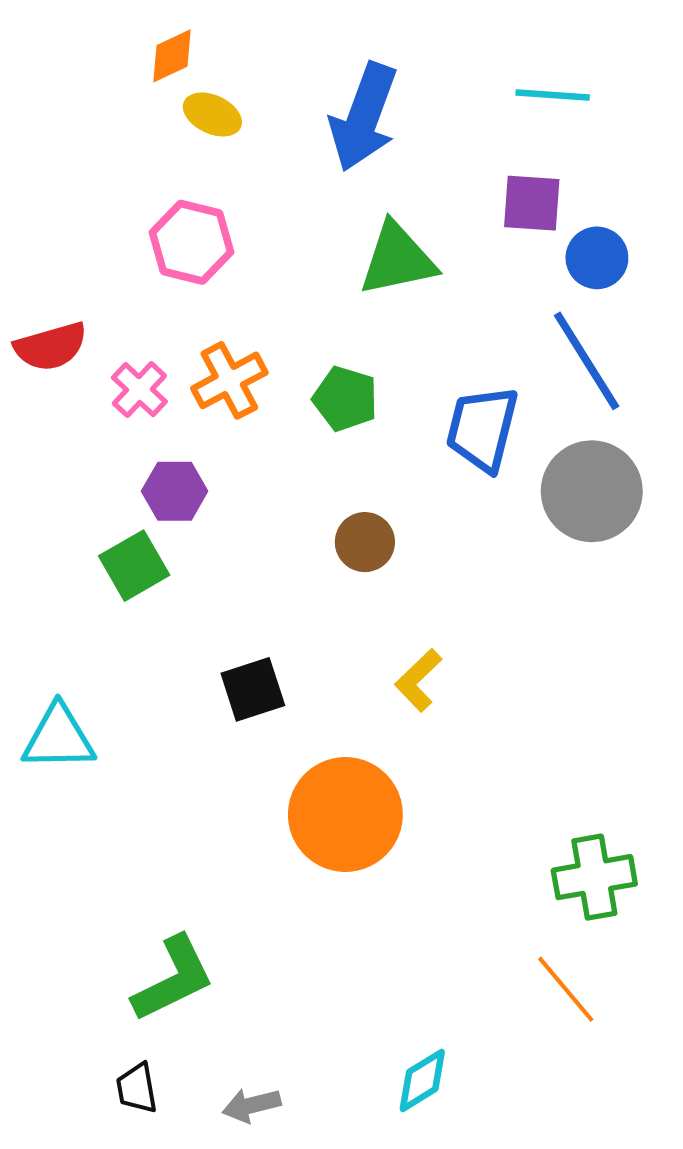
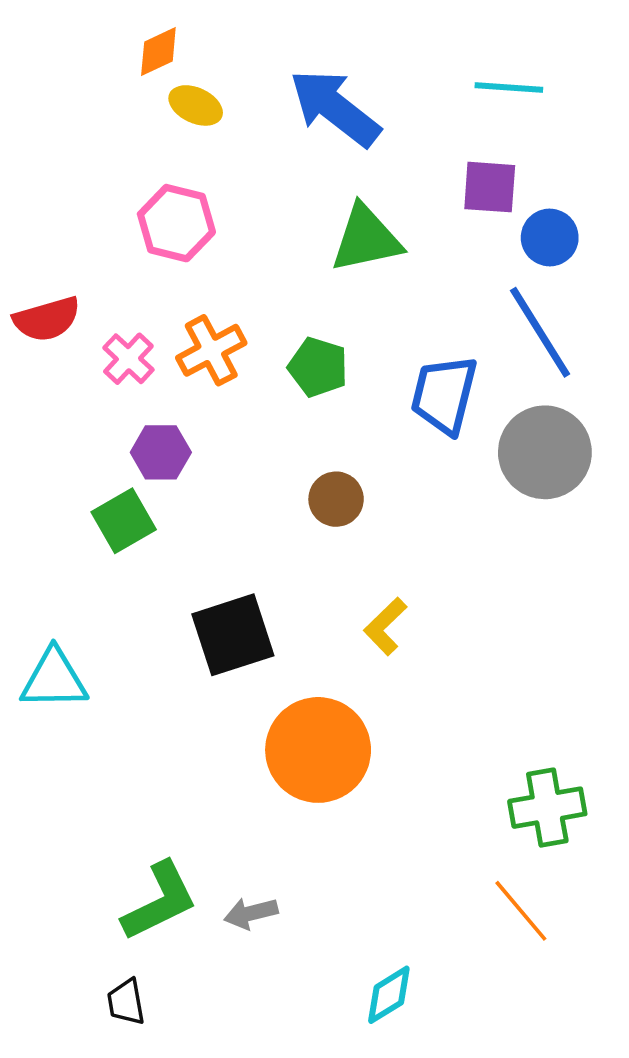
blue arrow: (364, 117) -> (335, 108), turned 108
black square: (253, 689) -> (233, 635), size x1.4
gray arrow: (251, 1105) -> (251, 913), moved

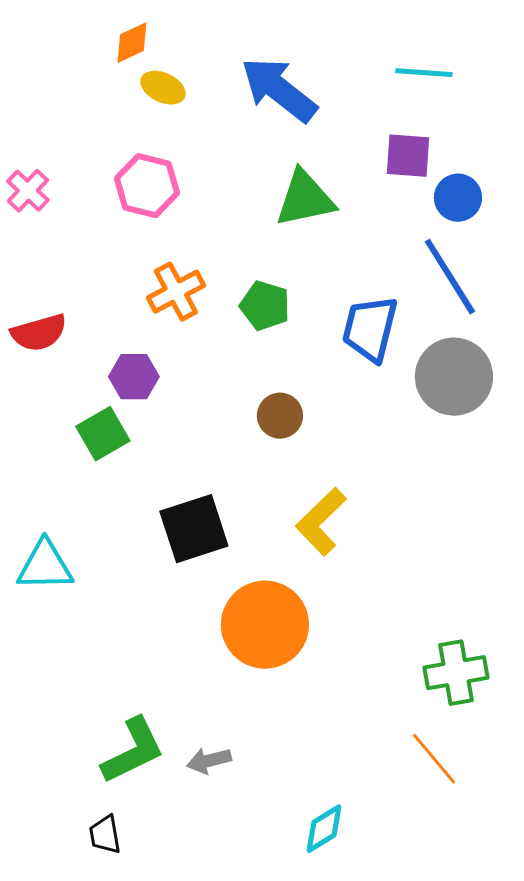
red semicircle: (47, 319) -> (39, 333), moved
pink cross: (128, 359) -> (28, 191), moved
yellow L-shape: (385, 626) -> (321, 522), size x1.4

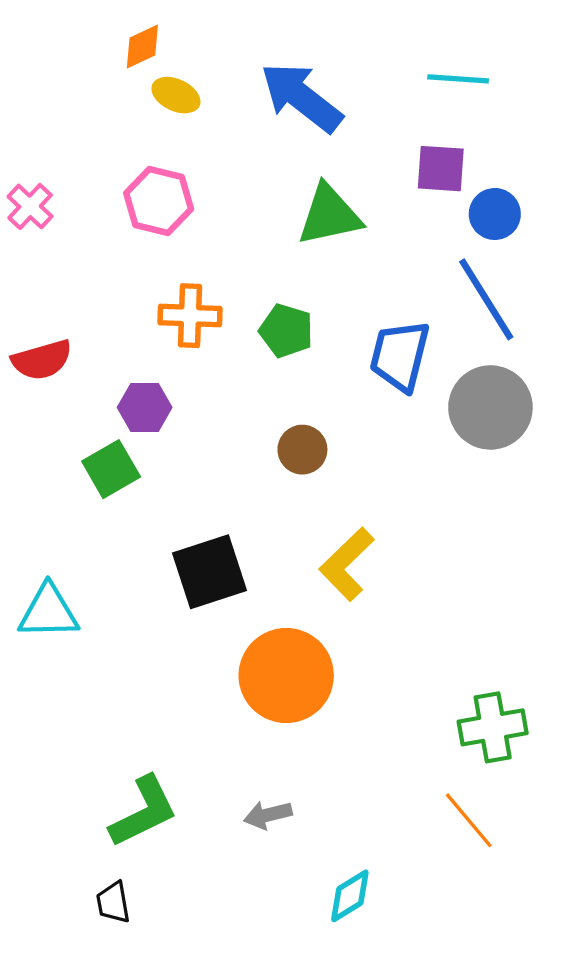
orange cross: (176, 292) -> (190, 316), turned 30
gray arrow: (209, 761) -> (268, 815), moved

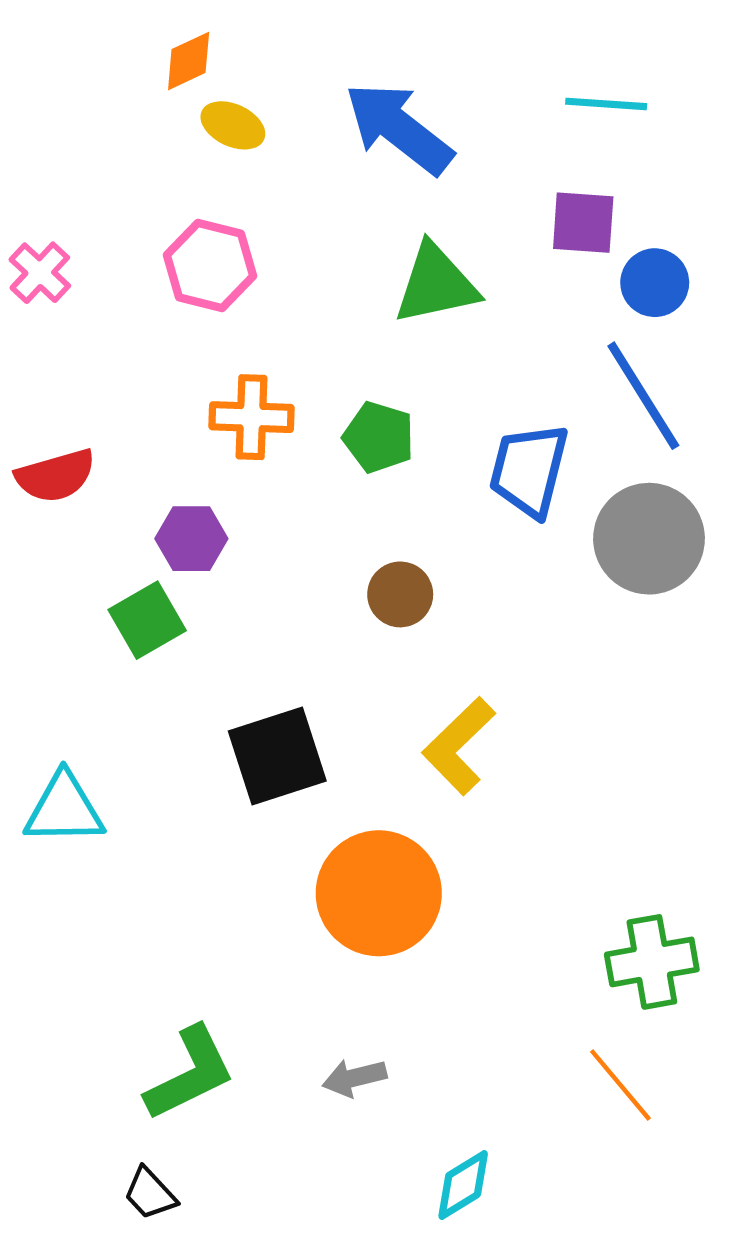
black trapezoid: (113, 902) -> (150, 1194), turned -33

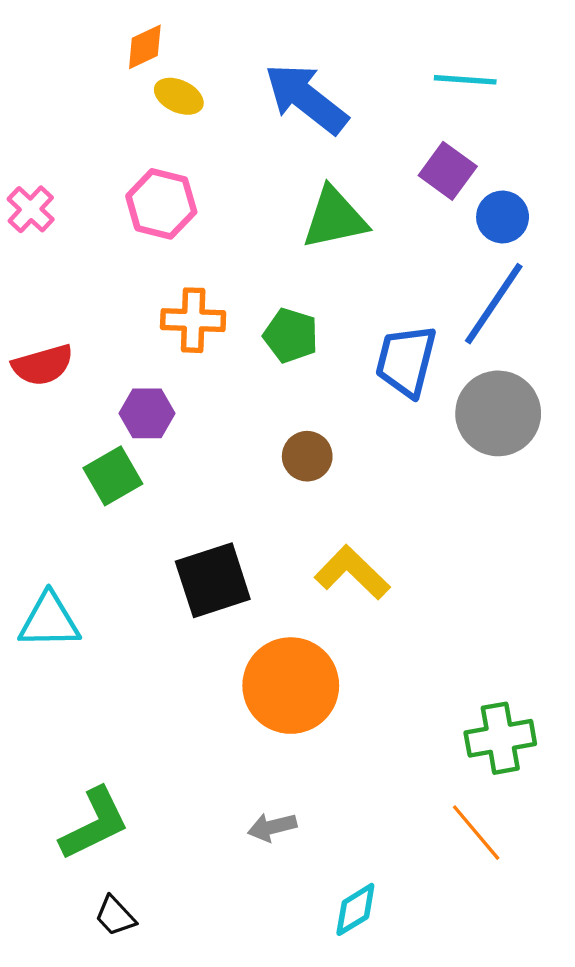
purple square: (583, 223) -> (448, 171), turned 32
blue line: (643, 396) -> (494, 304), turned 66
yellow L-shape: (459, 746) -> (352, 573), turned 88
green L-shape: (190, 1073) -> (94, 824), moved

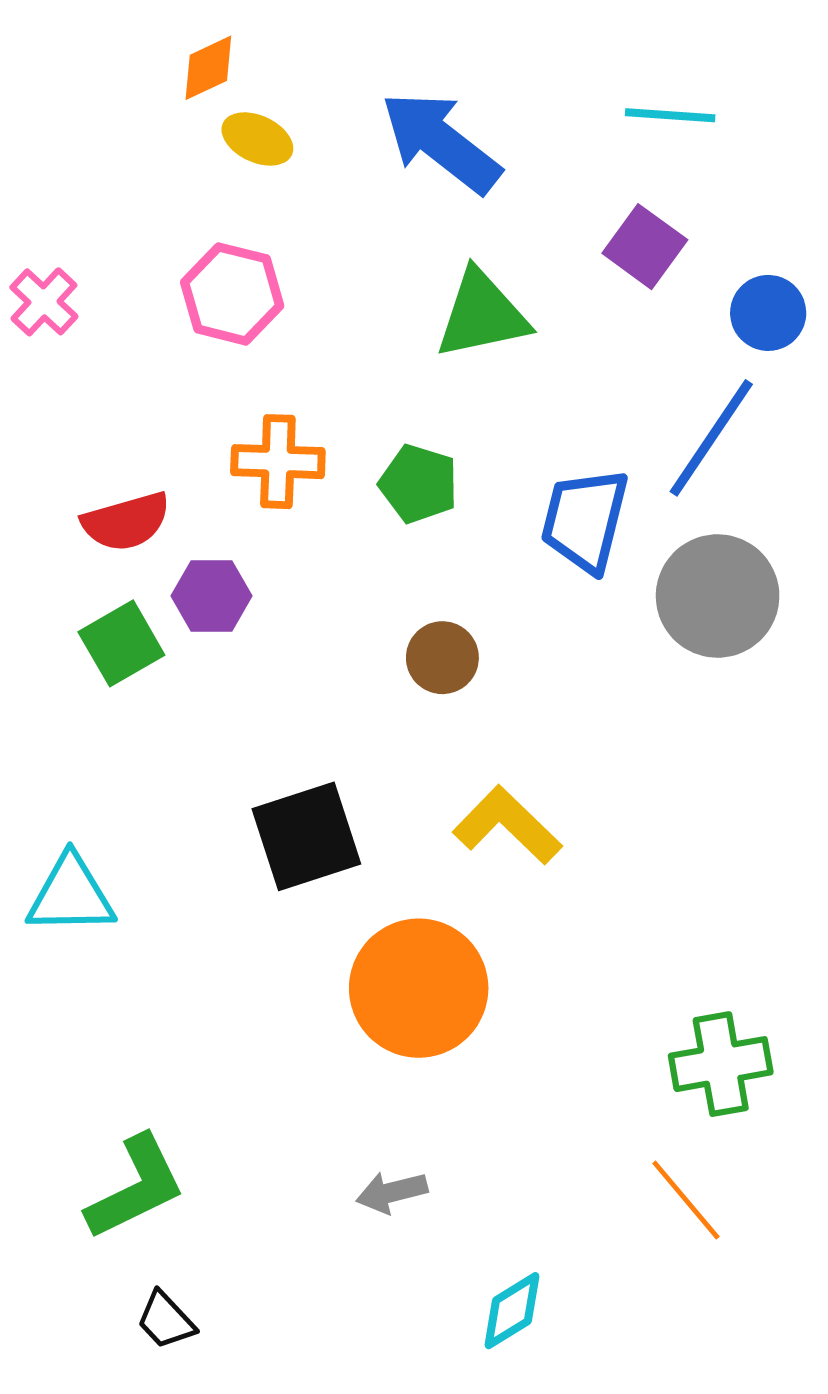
blue circle: (503, 217) -> (768, 313), moved
red semicircle: (43, 365) -> (126, 522), moved
green square: (113, 476) -> (121, 643), moved

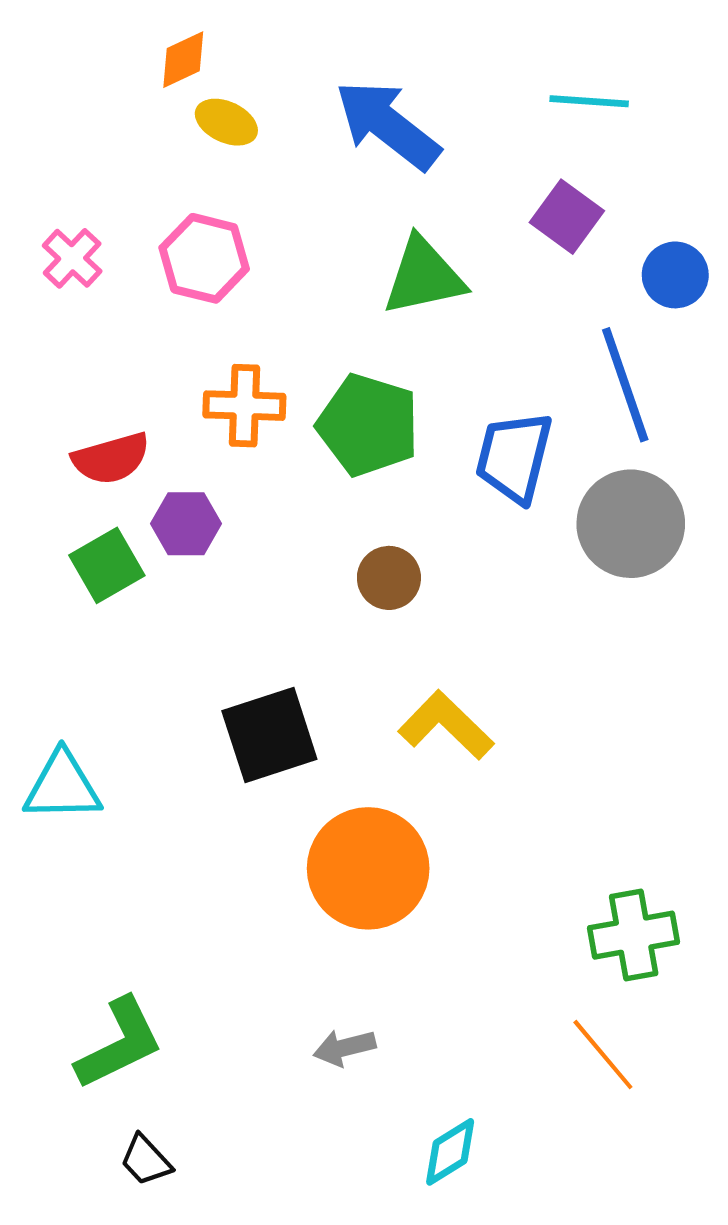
pink cross: (44, 302) -> (72, 258), moved
blue line: (711, 438) -> (625, 385), turned -53
green pentagon: (419, 484) -> (368, 425), size x1.5

